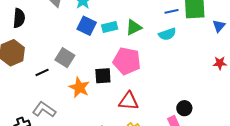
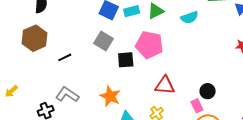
gray square: (65, 58) -> (103, 41), moved
orange star: (79, 87) -> (110, 96), moved
red triangle: (129, 101) -> (165, 85), moved

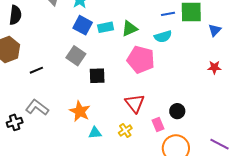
pink pentagon: (149, 45) -> (141, 60), moved
red triangle: (165, 85) -> (135, 103), turned 45
pink rectangle: (197, 106) -> (158, 124), moved

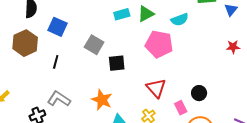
blue square: (83, 25) -> (57, 27), moved
black line: (36, 70) -> (56, 62), turned -48

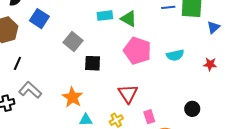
green triangle: (146, 14) -> (129, 19), turned 48
cyan semicircle: (180, 20) -> (175, 55), moved
black line: (56, 62) -> (17, 63), moved
black circle: (199, 93) -> (192, 109), moved

